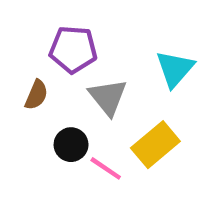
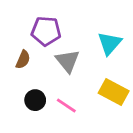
black circle: (71, 145) -> (35, 100), moved
yellow rectangle: (155, 145) -> (114, 92), moved, turned 68

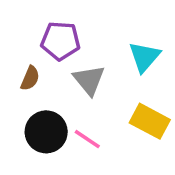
black circle: (35, 100) -> (46, 132), size x1.5

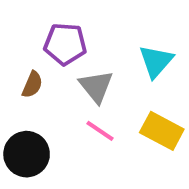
black circle: (46, 132) -> (27, 154), moved
pink line: (87, 139) -> (100, 131), moved

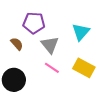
brown semicircle: (32, 85) -> (17, 44), turned -64

